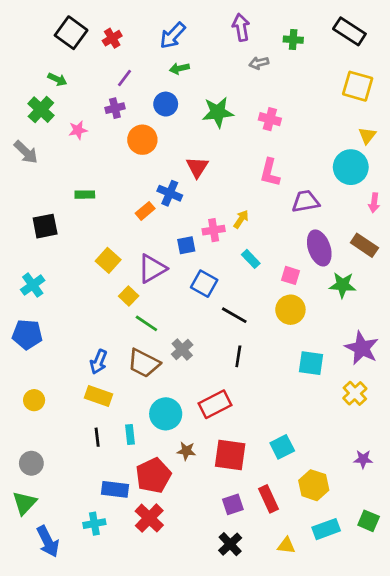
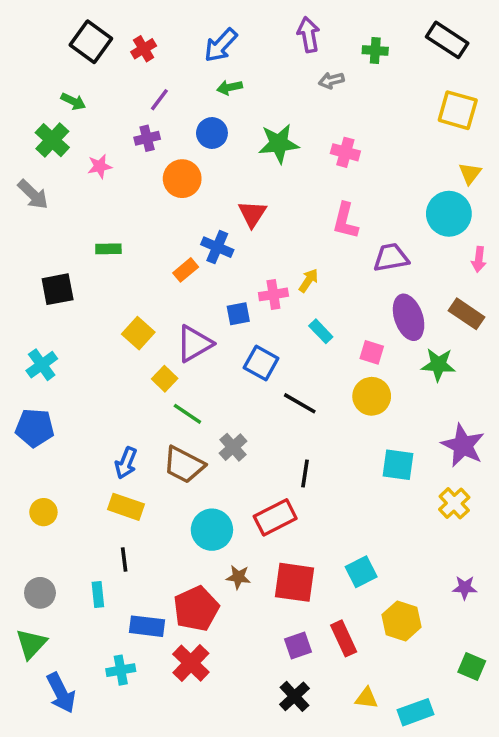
black line: (238, 356) -> (305, 473), moved
cyan rectangle: (130, 434) -> (98, 595), moved
cyan rectangle: (326, 529) -> (416, 712), moved

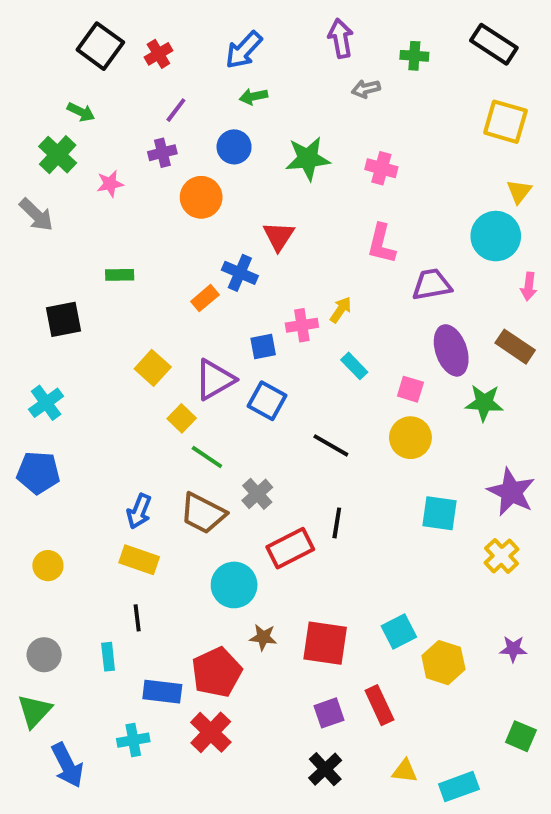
blue square: (261, 363) -> (267, 401), moved
red rectangle: (275, 517) -> (290, 548), moved
yellow hexagon: (402, 621) -> (443, 663), moved

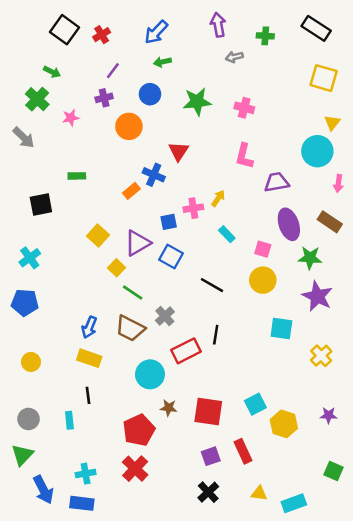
purple star: (511, 492) -> (317, 296), moved
blue rectangle: (162, 692) -> (82, 503), moved

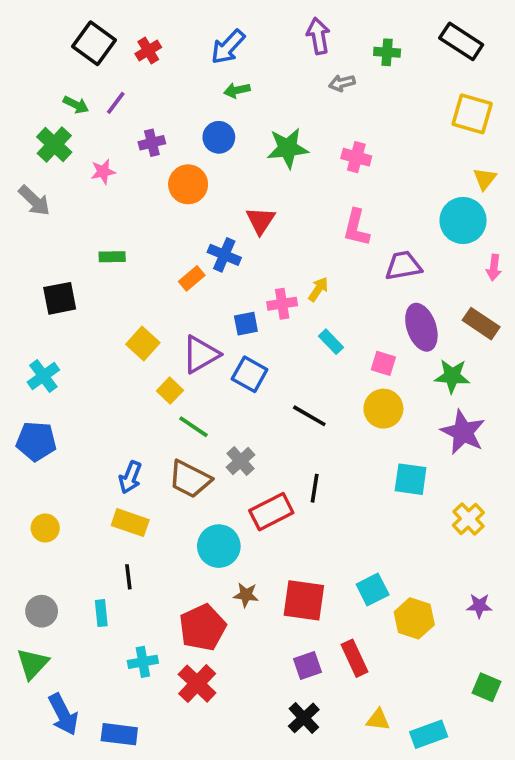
purple line: (113, 71) -> (116, 103), moved
cyan cross: (86, 474) -> (143, 662), moved

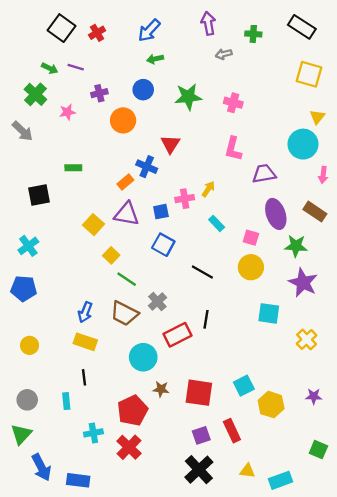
purple line: (116, 103) -> (76, 67), turned 70
purple triangle: (201, 354) -> (127, 214), moved, turned 40
black cross: (304, 718) -> (199, 470), size x1.4

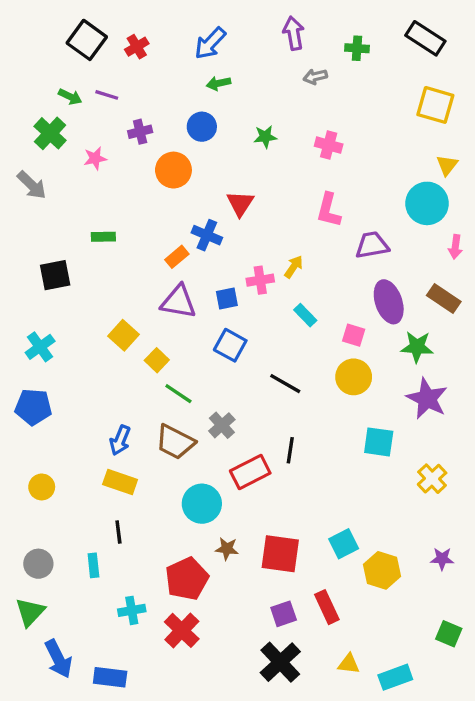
green star: (188, 97) -> (265, 137), size x0.6
yellow square: (93, 225) -> (123, 335), moved

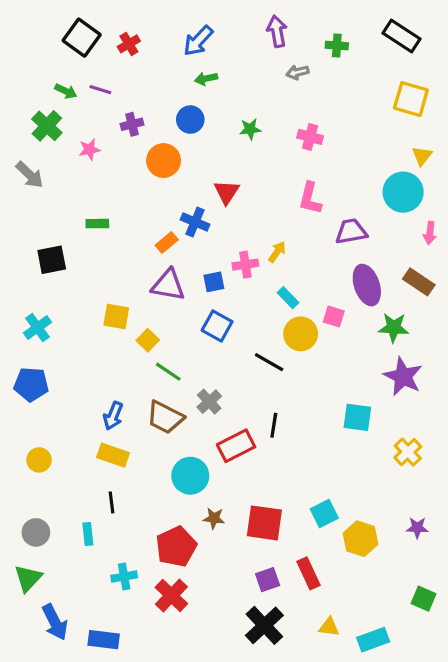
yellow square: (123, 335) -> (116, 317), turned -32
yellow circle: (354, 377) -> (301, 334), moved

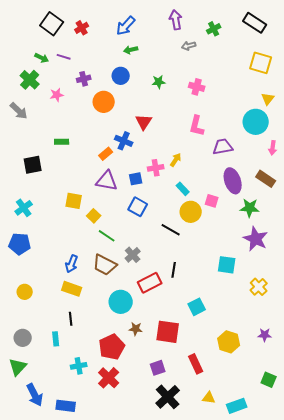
green cross: (337, 45) -> (214, 29), turned -32
cyan square: (324, 514) -> (197, 307), moved
purple square: (268, 580) -> (158, 368), moved

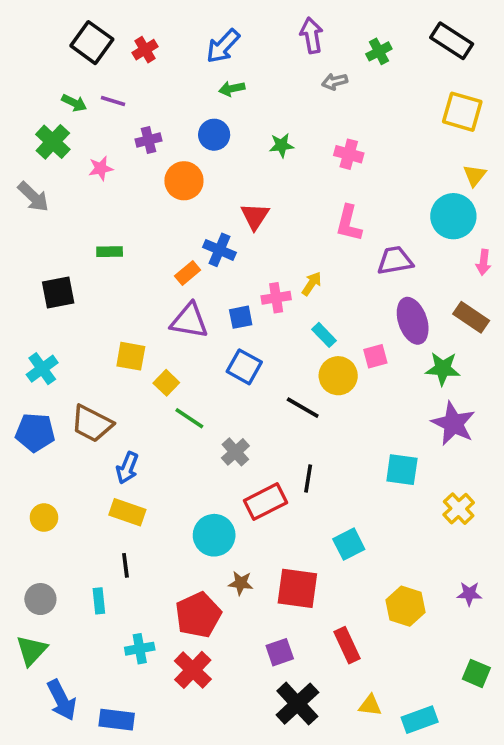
pink square: (212, 201) -> (375, 356), turned -32
brown trapezoid: (105, 265) -> (92, 424), moved

